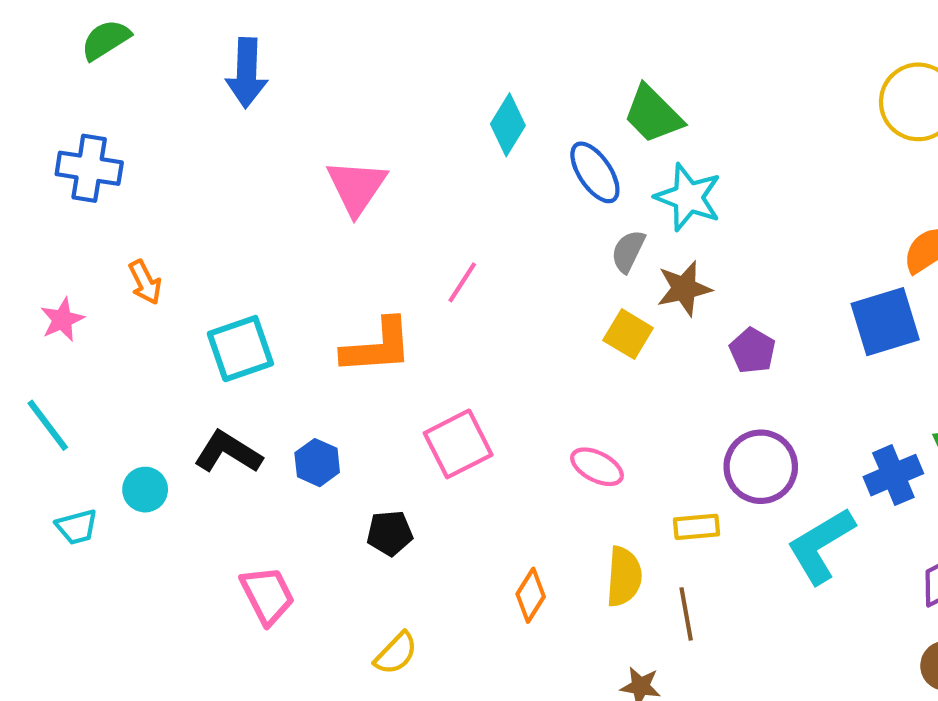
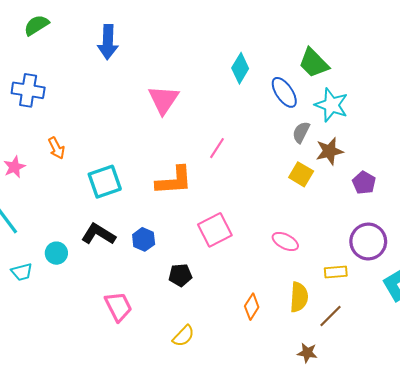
brown line: (686, 614) -> (330, 316), turned 55

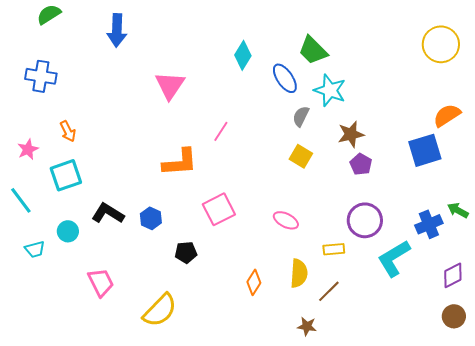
brown star: (329, 151) -> (351, 134), moved
cyan square: (105, 182) -> (66, 175), moved
pink trapezoid: (118, 307) -> (101, 282), moved
yellow semicircle: (183, 336) -> (160, 310), moved, size x1.6

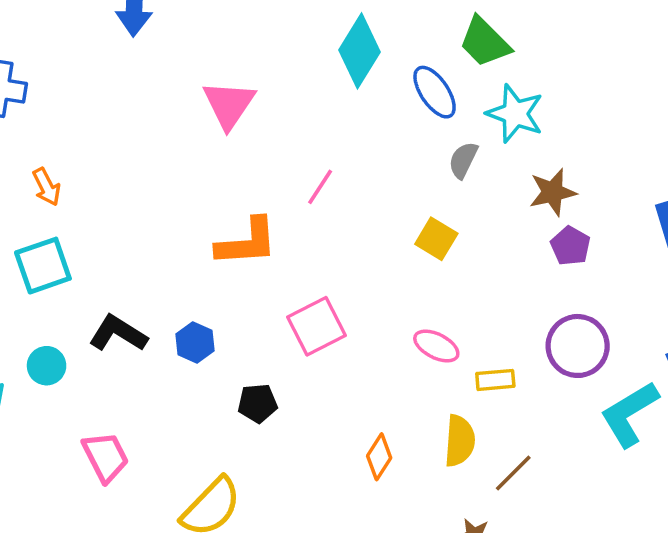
cyan diamond: (243, 55) -> (359, 51), size x1.4
yellow square: (301, 156) -> (436, 239), moved
yellow rectangle: (334, 249) -> (495, 380), moved

